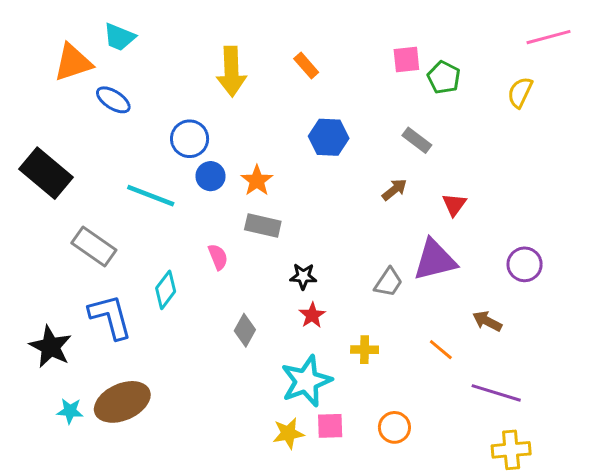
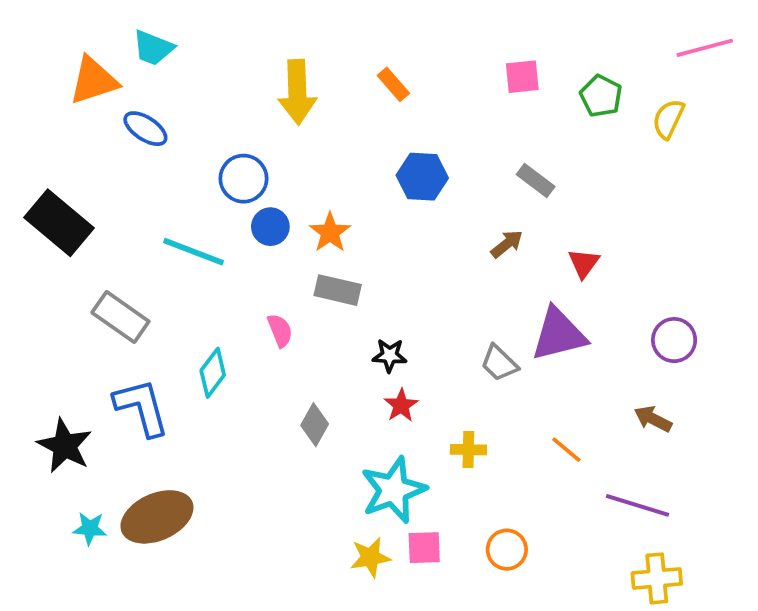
green pentagon: (444, 77) -> (601, 96), moved
gray trapezoid: (388, 282) -> (499, 363), turned 100
brown arrow: (487, 321) -> (653, 419), moved

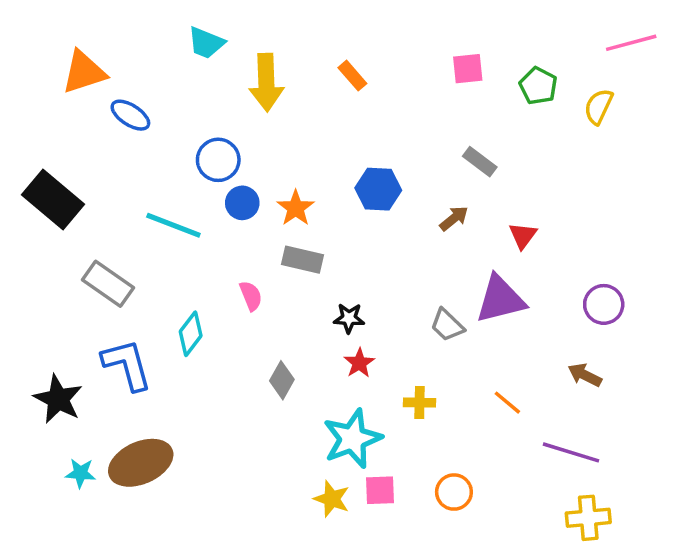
cyan trapezoid: (153, 48) -> (206, 43), moved
blue hexagon: (422, 177) -> (378, 189), moved
yellow star: (370, 557) -> (332, 499), turned 30

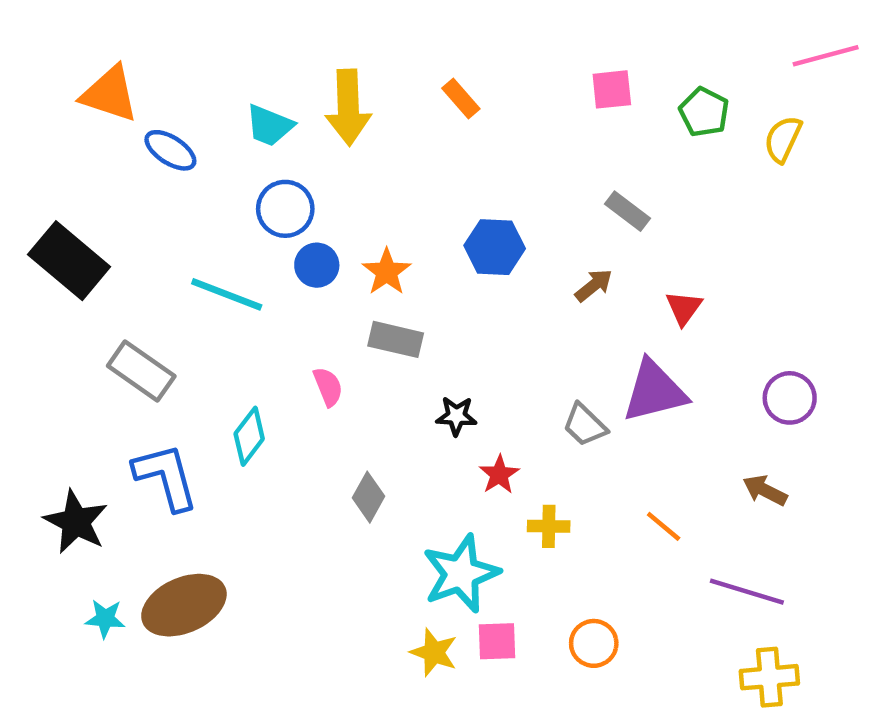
cyan trapezoid: (206, 43) -> (269, 126), moved
orange triangle: (84, 72) -> (110, 94), turned 36
red star: (359, 363) -> (499, 475), moved

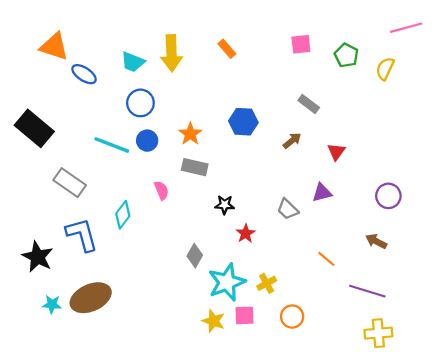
blue circle: (317, 265) -> (147, 141), moved
purple triangle: (655, 391) -> (322, 193), size x0.6
gray diamond: (369, 497) -> (195, 256), moved
yellow cross: (549, 526) -> (267, 283), moved, turned -30

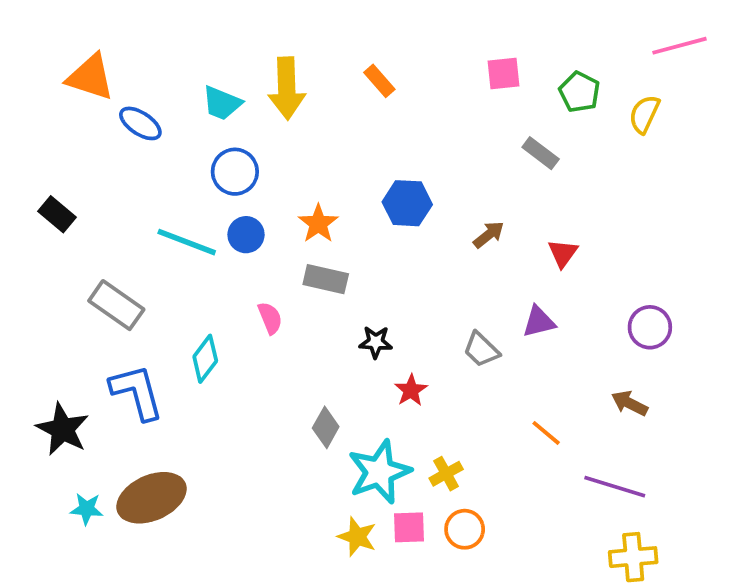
gray rectangle: (309, 104) -> (541, 153), moved
black rectangle: (34, 128) -> (57, 214), size x0.6
orange circle: (292, 317) -> (465, 529), moved

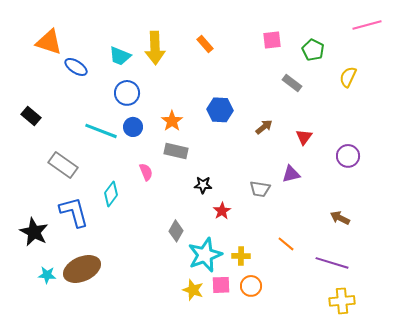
yellow semicircle: (644, 114) -> (348, 77), moved
purple circle: (650, 327) -> (348, 156), moved
gray trapezoid: (481, 350) -> (260, 189), turned -35
orange line: (546, 433) -> (286, 244), moved
yellow cross: (446, 474) -> (241, 256), turned 30

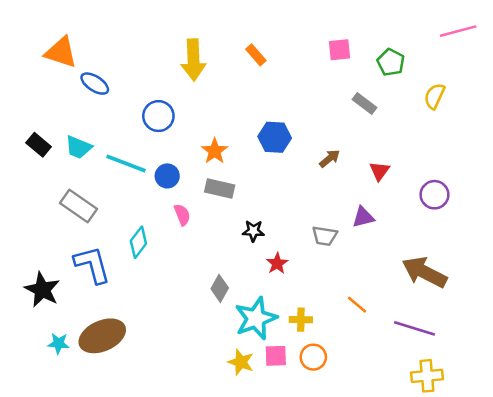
cyan trapezoid: (120, 56) -> (78, 147), moved
blue circle: (133, 127) -> (167, 176), moved
brown arrow: (340, 218) -> (424, 272), size x1.8

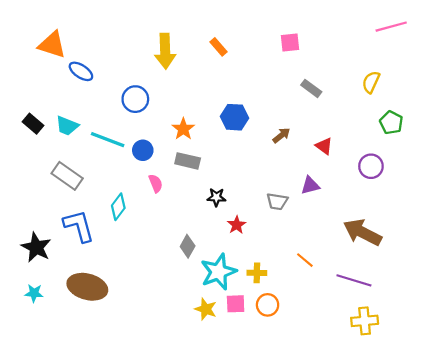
green pentagon: (391, 62) -> (391, 123), moved
red triangle: (380, 171) -> (324, 146), turned -30
brown ellipse: (102, 336) -> (87, 287), turned 39
cyan star: (59, 343) -> (34, 293), moved

